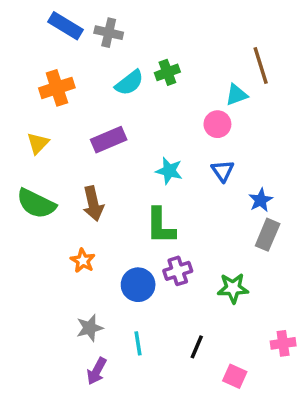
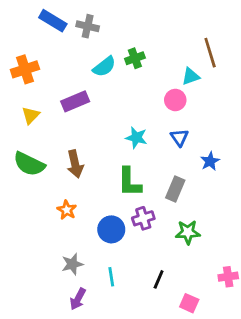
orange cross: (57, 88) -> (25, 69), moved
purple rectangle: (109, 140) -> (75, 101), moved
gray rectangle: (268, 235) -> (175, 189), moved

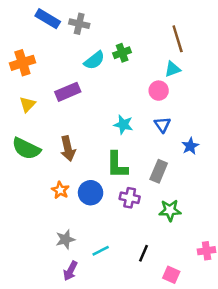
brown line: (210, 53) -> (178, 39), moved
purple cross: (143, 218) -> (130, 198), turned 30
blue circle: (111, 229) -> (91, 193), moved
cyan line: (111, 277) -> (101, 251), turned 72

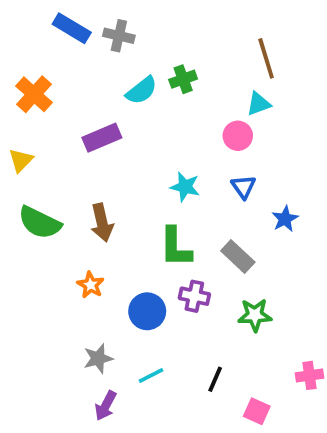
orange cross: (22, 63) -> (34, 94), turned -30
yellow triangle: (27, 104) -> (21, 160), moved
gray rectangle: (159, 171) -> (238, 257), turned -70
blue circle: (91, 193) -> (147, 311), moved

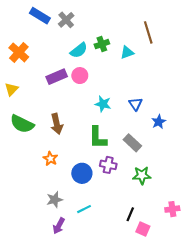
gray cross: (119, 36) -> (66, 20), turned 35
cyan triangle: (259, 104) -> (127, 52), moved
pink circle: (238, 136) -> (80, 76), moved
black line: (215, 379) -> (130, 214), moved

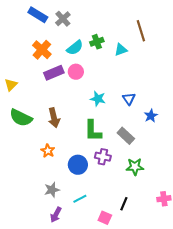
orange cross: (19, 52) -> (42, 50), moved
pink square: (143, 229) -> (105, 218), moved

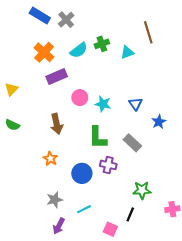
pink circle: (76, 72) -> (80, 98), moved
green semicircle: (21, 118) -> (12, 125), moved, size x0.6
green star: (135, 167) -> (142, 190), moved

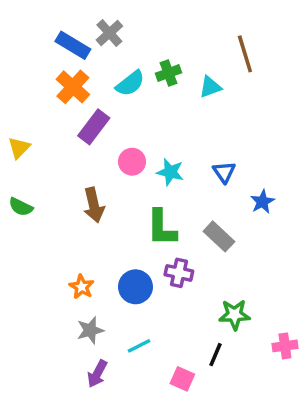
blue rectangle: (40, 15) -> (73, 45), moved
purple rectangle: (57, 77) -> (94, 127), turned -30
orange star: (50, 159) -> (82, 287), moved

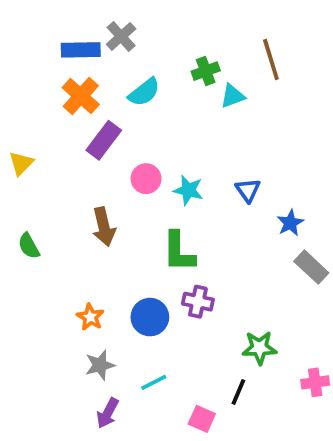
blue rectangle: (73, 45) -> (81, 50), turned -32
green cross: (169, 73) -> (206, 71), moved
green semicircle: (21, 207) -> (29, 246), moved, turned 35
gray rectangle: (219, 236) -> (311, 267), moved

